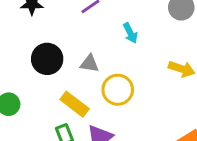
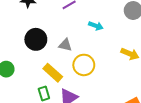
cyan arrow: (130, 33) -> (96, 26), turned -48

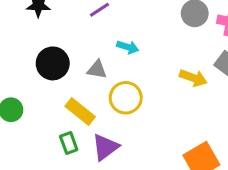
cyan arrow: (96, 26) -> (128, 47), moved

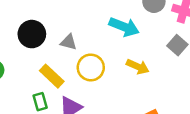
cyan arrow: (128, 47) -> (124, 27), moved, size x1.6
yellow arrow: (193, 78) -> (138, 67), moved

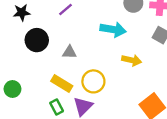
black circle: (32, 34) -> (37, 40), moved
yellow circle: (91, 67) -> (93, 81), moved

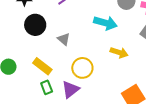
gray triangle: (69, 52) -> (64, 39), turned 32
yellow rectangle: (62, 84) -> (42, 66), moved

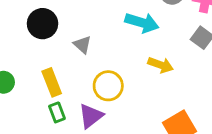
yellow rectangle: (42, 66) -> (52, 82), turned 30

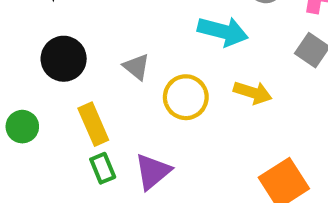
black circle: (43, 24) -> (64, 59), moved
yellow circle: (108, 86) -> (186, 97), moved

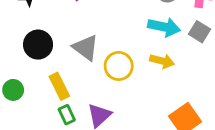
cyan arrow: (223, 31) -> (164, 27), moved
gray triangle: (136, 67) -> (86, 48), size x1.5

